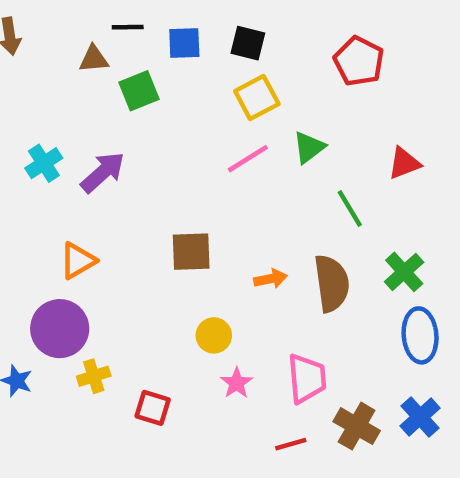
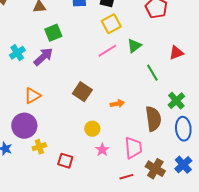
green square: (139, 91) -> (53, 33), moved
brown square: (191, 252) -> (82, 92), turned 36
brown semicircle: (332, 283) -> (153, 119), moved

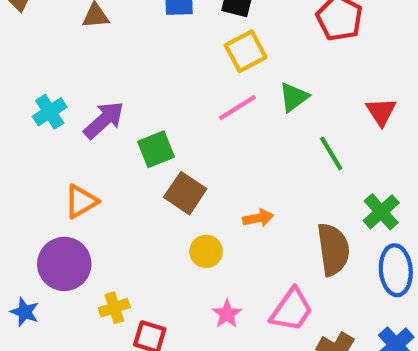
green square: (53, 33) -> (156, 149), moved
red triangle: (176, 53) -> (381, 112), turned -42
yellow circle: (92, 129) -> (206, 251), moved
yellow cross: (39, 147) -> (114, 308), moved
pink trapezoid: (133, 148) -> (292, 310), turned 40

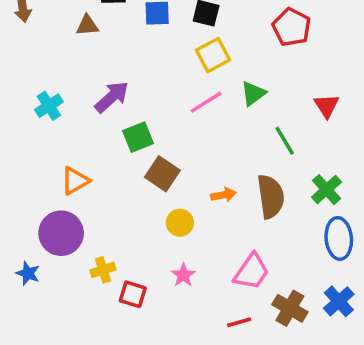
purple arrow: (104, 120) -> (112, 97), moved
brown semicircle: (333, 249) -> (271, 197), moved
pink star: (227, 314) -> (183, 275), moved

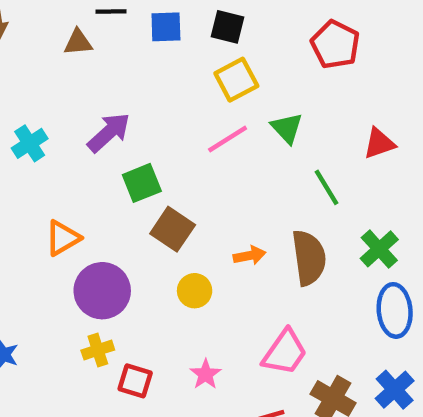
green triangle: (253, 94) -> (287, 128), turned -36
red triangle: (327, 106) -> (379, 143), turned 44
purple circle: (61, 233) -> (102, 291), moved
pink star: (183, 275) -> (206, 374), moved

